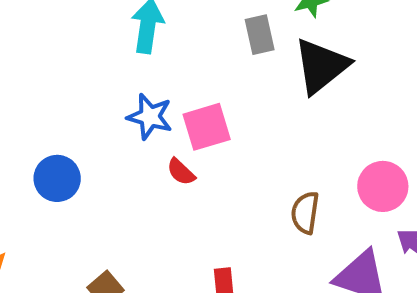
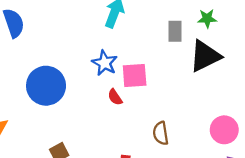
blue circle: (57, 178) -> (46, 86), size x1.5
brown semicircle: (305, 213) -> (161, 133), moved, turned -30

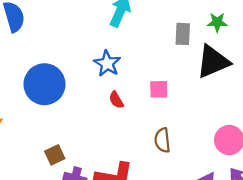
pink square: (135, 76) -> (159, 89), moved, size x0.7

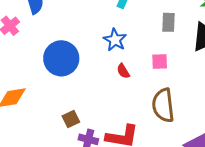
gray rectangle: (183, 34) -> (169, 22), moved
brown semicircle: (162, 140) -> (163, 105), size x1.6

